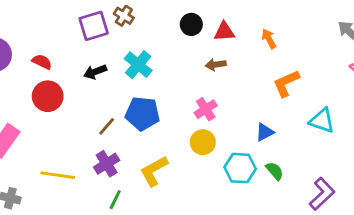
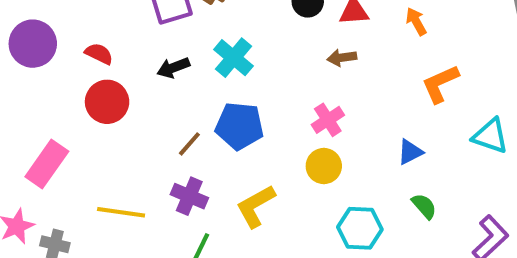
purple cross: (107, 164) -> (189, 196), turned -35
cyan hexagon: (240, 168) -> (360, 228), moved

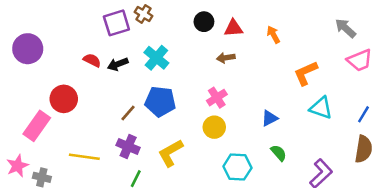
red semicircle: (99, 54) -> (92, 60), moved
orange L-shape: (440, 84) -> (306, 73), moved
red circle: (107, 102) -> (64, 99), moved

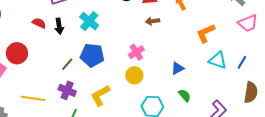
brown arrow: (226, 58) -> (152, 21), moved
black arrow: (118, 64) -> (59, 26), turned -77
blue line: (363, 114) -> (242, 62), moved

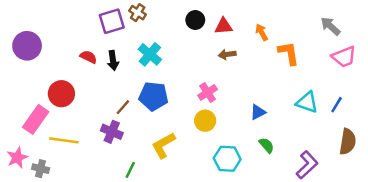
orange L-shape: (206, 33) -> (289, 53), moved, turned 105
purple cross: (67, 90) -> (112, 132), moved
yellow line: (33, 98) -> (64, 140), moved

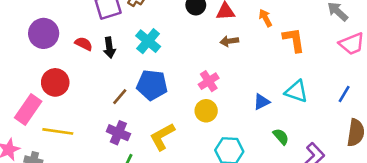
purple circle: (27, 46) -> (44, 33), moved
cyan triangle: (307, 102) -> (296, 91), moved
purple cross: (112, 132) -> (118, 133), moved
green semicircle: (267, 145) -> (281, 137), moved

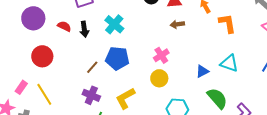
pink rectangle: (28, 109) -> (21, 87), moved, size x0.6
yellow line: (58, 131) -> (44, 94), turned 50
green semicircle: (281, 137) -> (217, 98), size x1.6

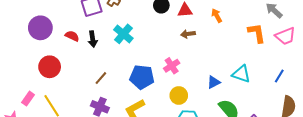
orange L-shape: (227, 23) -> (257, 33), moved
blue pentagon: (117, 58) -> (142, 77), moved
yellow circle: (159, 78) -> (179, 95), moved

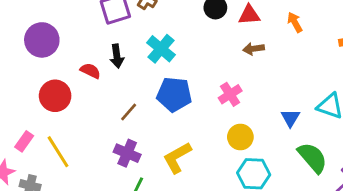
red semicircle: (72, 36) -> (90, 71), moved
blue pentagon: (142, 77) -> (174, 94), moved
blue triangle: (214, 82) -> (290, 118), turned -32

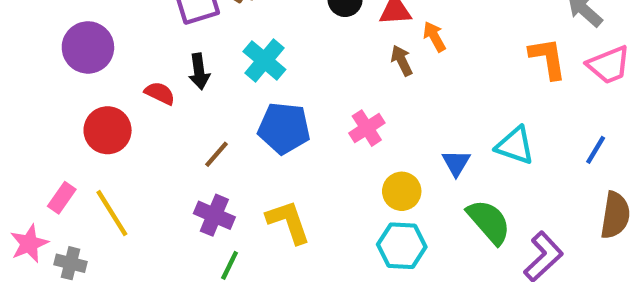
orange arrow: (295, 22) -> (434, 37), moved
brown arrow: (254, 49) -> (402, 61), turned 72
yellow circle: (240, 137) -> (402, 191), moved
yellow L-shape: (177, 158) -> (288, 222), turned 100

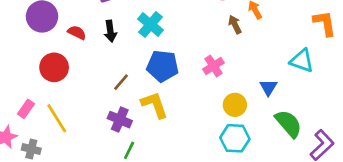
red semicircle: (160, 93) -> (77, 33), moved
cyan triangle: (515, 146) -> (302, 61), moved
yellow L-shape: (288, 222) -> (155, 105), moved

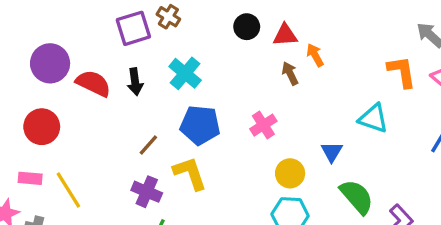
red semicircle: (77, 33) -> (93, 83), size x1.5
red circle: (54, 67) -> (42, 127), moved
pink rectangle: (26, 109) -> (30, 178), turned 60

